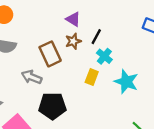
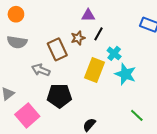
purple triangle: (73, 19) -> (88, 15), moved, turned -32
cyan cross: (104, 56) -> (114, 53), moved
yellow rectangle: (92, 77) -> (94, 70), size x1.6

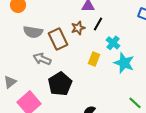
gray semicircle: (17, 42) -> (33, 32), moved
yellow rectangle: (94, 70) -> (94, 59), size x0.6
black pentagon: (59, 96) -> (60, 84), turned -30

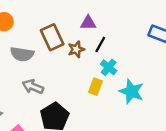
brown rectangle: (58, 39) -> (52, 37), moved
cyan cross: (113, 43) -> (109, 67), moved

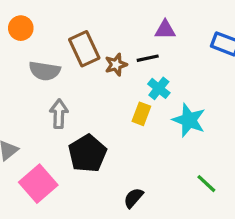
purple triangle: (88, 23) -> (165, 30), moved
black line: (100, 45) -> (148, 58), turned 49
gray arrow: (33, 87) -> (59, 114), turned 70

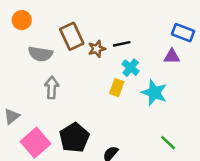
purple triangle: (165, 30) -> (172, 56), moved
black pentagon: (87, 153) -> (74, 138), moved

